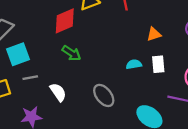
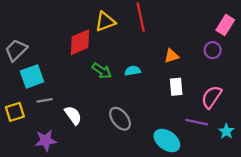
green arrow: (71, 53) -> (102, 71), moved
cyan semicircle: (134, 64) -> (133, 71), moved

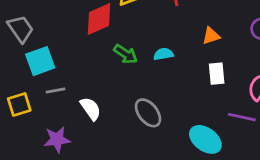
gray trapezoid: (16, 50) -> (21, 29), turned 100

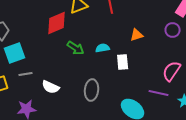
white rectangle: (217, 74) -> (123, 62), moved
white semicircle: (91, 109) -> (51, 87), turned 150
gray ellipse: (148, 113) -> (92, 90), turned 45

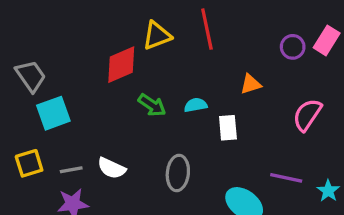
purple circle: (173, 30) -> (293, 47), moved
pink semicircle: (172, 71) -> (307, 115), moved
gray line: (26, 74) -> (71, 170), moved

